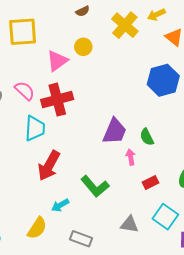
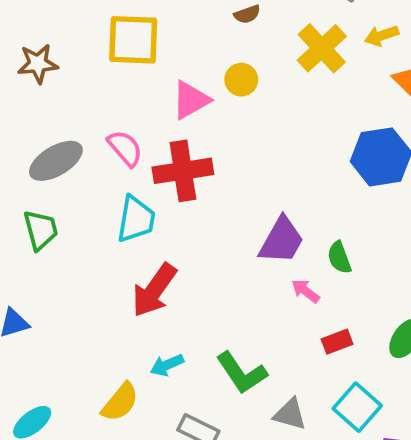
pink arrow: (131, 157) -> (306, 291), turned -49
green L-shape: (95, 186) -> (242, 373), moved

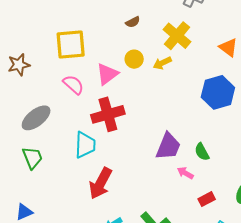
yellow arrow: (382, 36) -> (162, 63), moved
pink semicircle: (125, 148) -> (73, 85), moved

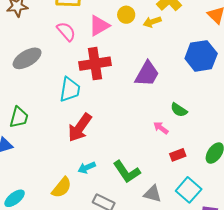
purple trapezoid: (168, 146) -> (147, 74), moved
green semicircle: (202, 152) -> (179, 110), turned -36
green trapezoid: (32, 158) -> (19, 117), moved, turned 30

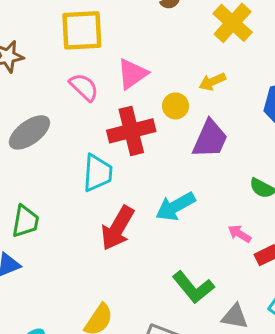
yellow circle: (126, 15) -> (176, 106), moved
yellow arrow: (152, 22) -> (212, 82), moved
pink arrow: (161, 128) -> (239, 234), moved
cyan arrow: (87, 168) -> (176, 206), moved, size x1.5

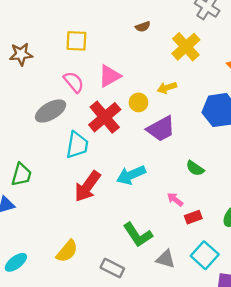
yellow square: (82, 30) -> (76, 41), size x0.7
red cross: (131, 131) -> (105, 117), turned -32
gray ellipse: (29, 132) -> (51, 111), moved
purple trapezoid: (210, 139) -> (161, 129), turned 32

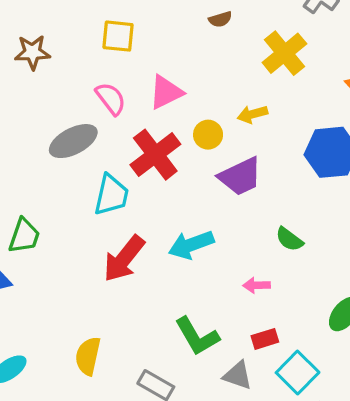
pink arrow: (175, 199) -> (257, 285), turned -42
red rectangle: (193, 217) -> (265, 339), moved
yellow semicircle: (67, 251) -> (88, 356), turned 150

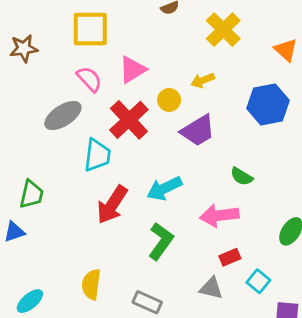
yellow square: (118, 36) -> (90, 29), size x1.4
pink arrow: (257, 285) -> (219, 215), size x1.8
green L-shape: (197, 336) -> (161, 241), moved, turned -108
cyan square: (298, 372) -> (258, 281), size x0.7

